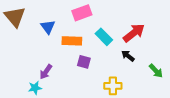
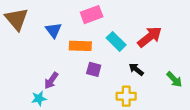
black arrow: (128, 56) -> (136, 69), moved

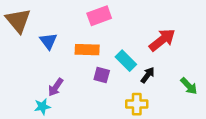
blue triangle: (53, 30) -> (48, 41), moved
cyan rectangle: (116, 41) -> (126, 61), moved
black arrow: (136, 69) -> (148, 75), turned 88

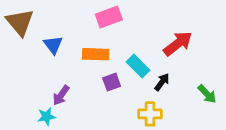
purple square: (102, 75) -> (112, 82), turned -35

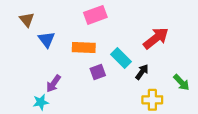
brown triangle: (20, 22) -> (27, 20), moved, size x0.6
yellow cross: (150, 114) -> (152, 100), moved

